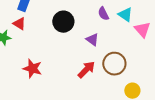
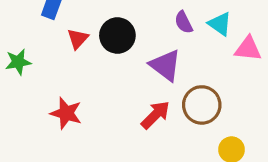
red triangle: (19, 24) -> (78, 39), moved, turned 40
pink triangle: (142, 30) -> (248, 49), turned -42
purple triangle: (92, 40) -> (165, 65), size x1.5

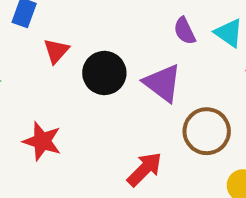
black circle: (117, 35) -> (104, 73), moved
red arrow: (155, 115) -> (144, 169), moved

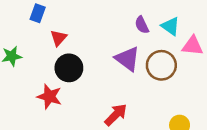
black circle: (104, 73) -> (69, 68), moved
brown circle: (207, 131) -> (161, 65), moved

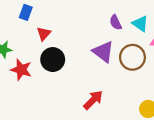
red star: (49, 97) -> (21, 70), moved

